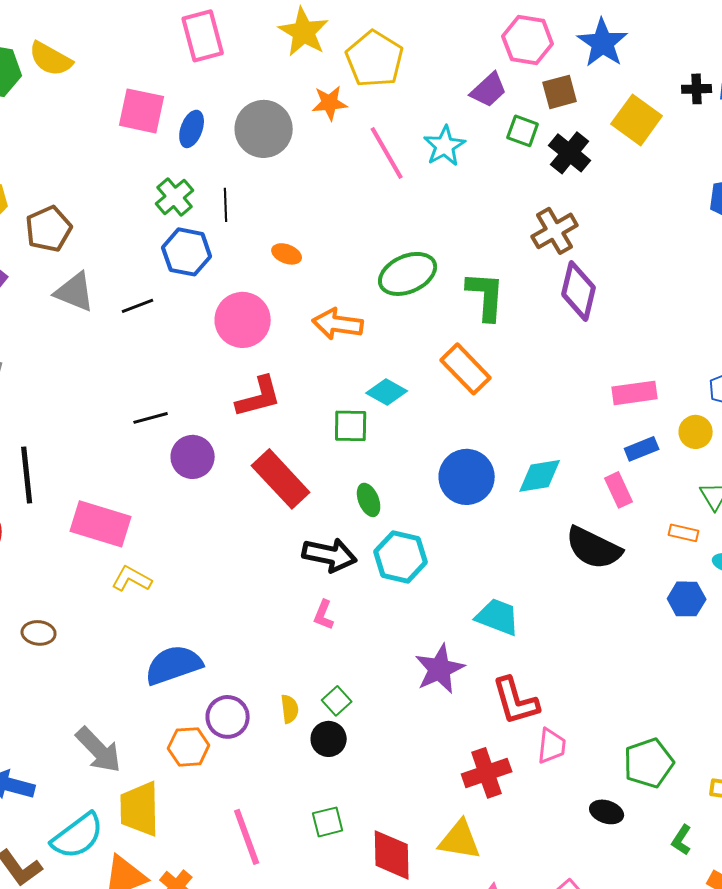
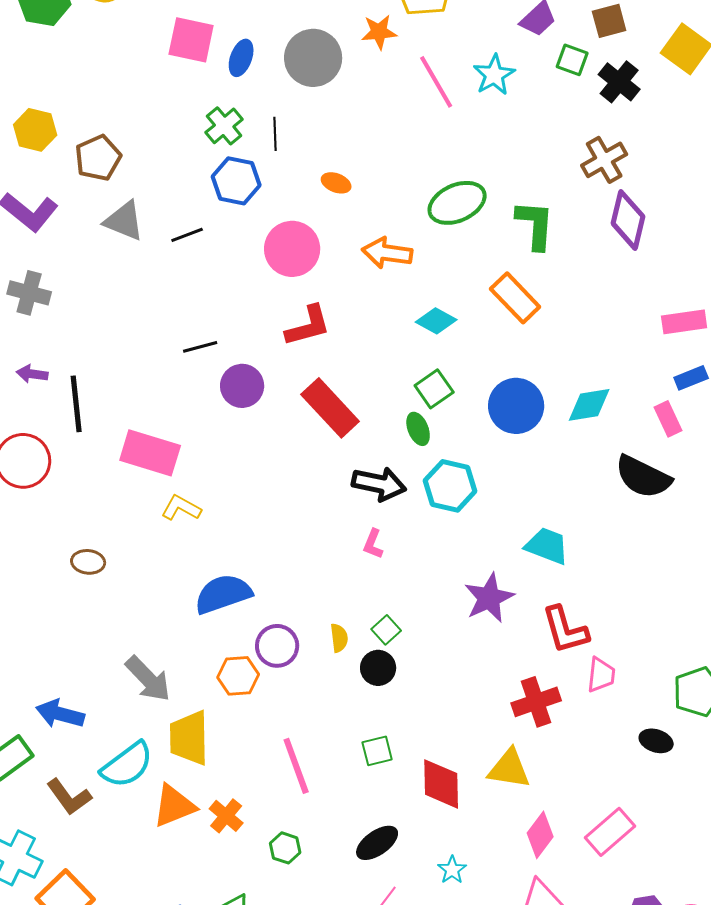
green square: (351, 426) -> (434, 389), moved, turned -36

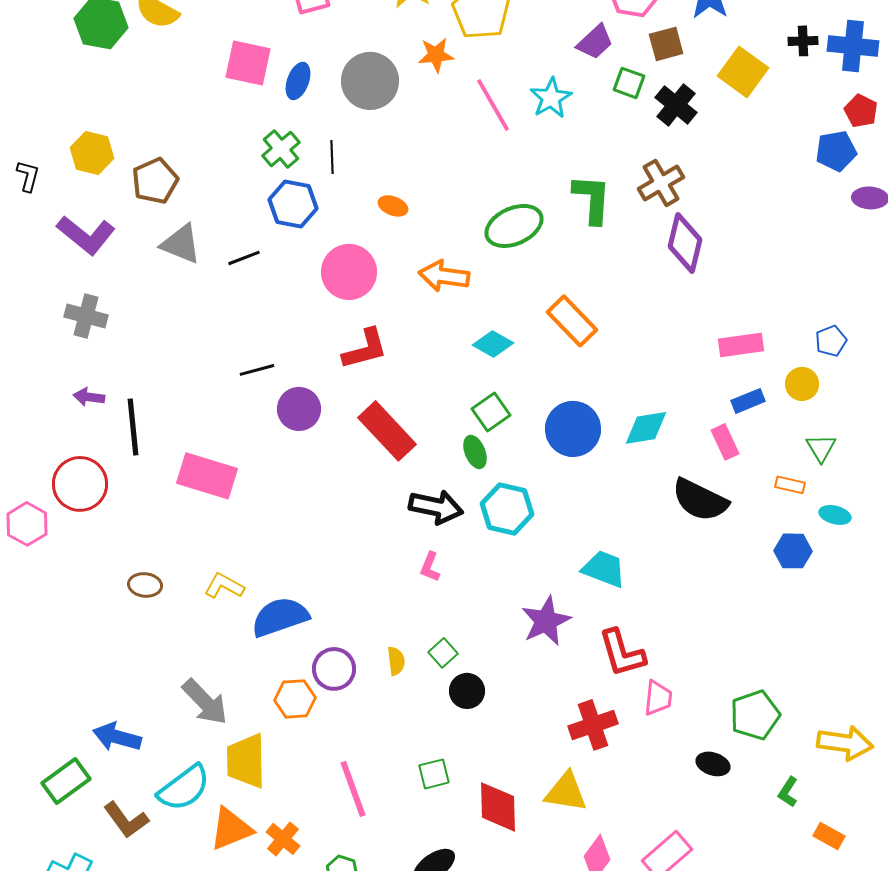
green L-shape: (535, 225) -> (592, 199), moved
yellow L-shape: (181, 508) -> (224, 586), moved
black circle: (378, 668) -> (467, 691), moved

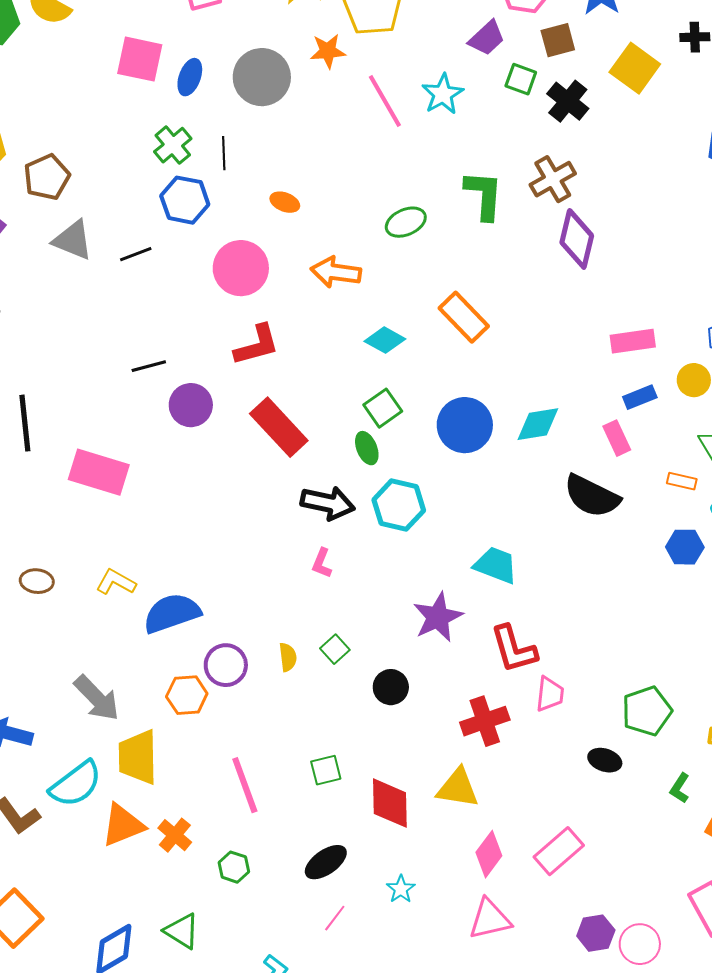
green ellipse: (514, 226) -> (406, 222), size x0.7
black circle: (467, 691) -> (391, 687), moved

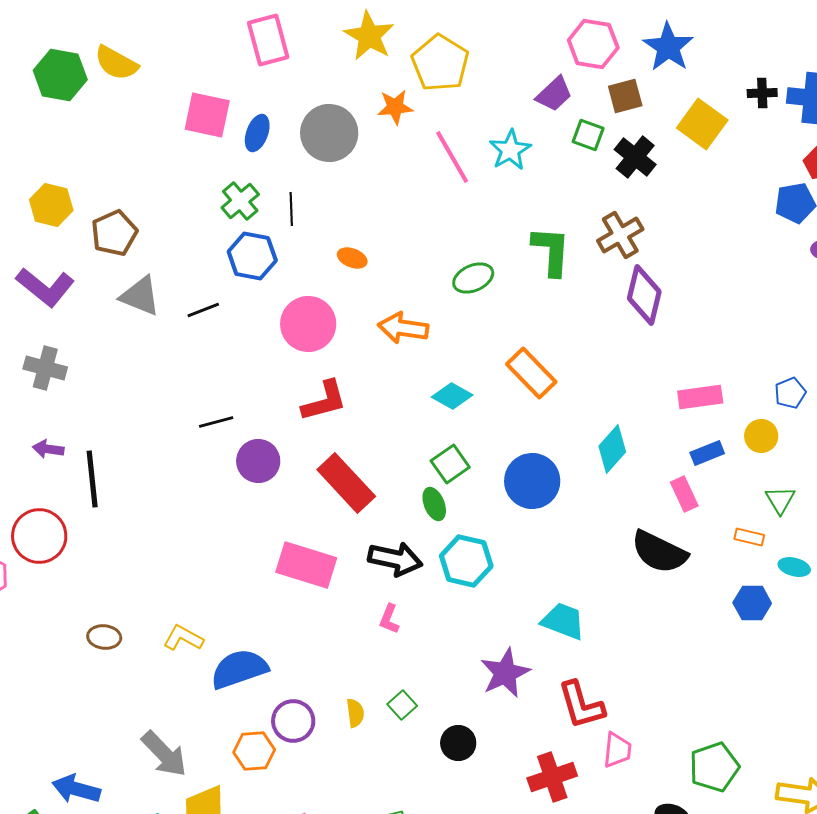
cyan diamond: (538, 424) -> (612, 449), moved, turned -39
pink rectangle: (99, 472) -> (306, 565), moved

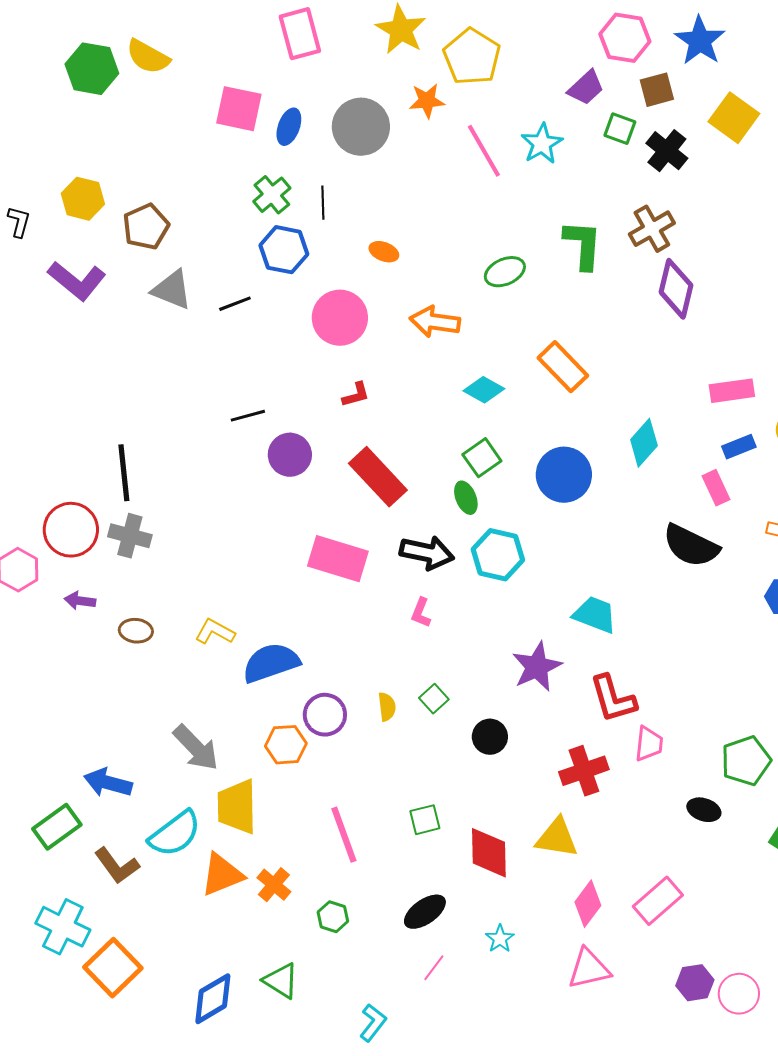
gray cross: (45, 368) -> (130, 536), moved
red L-shape: (324, 401) -> (356, 395), size x0.6
purple arrow: (48, 449) -> (80, 601), moved

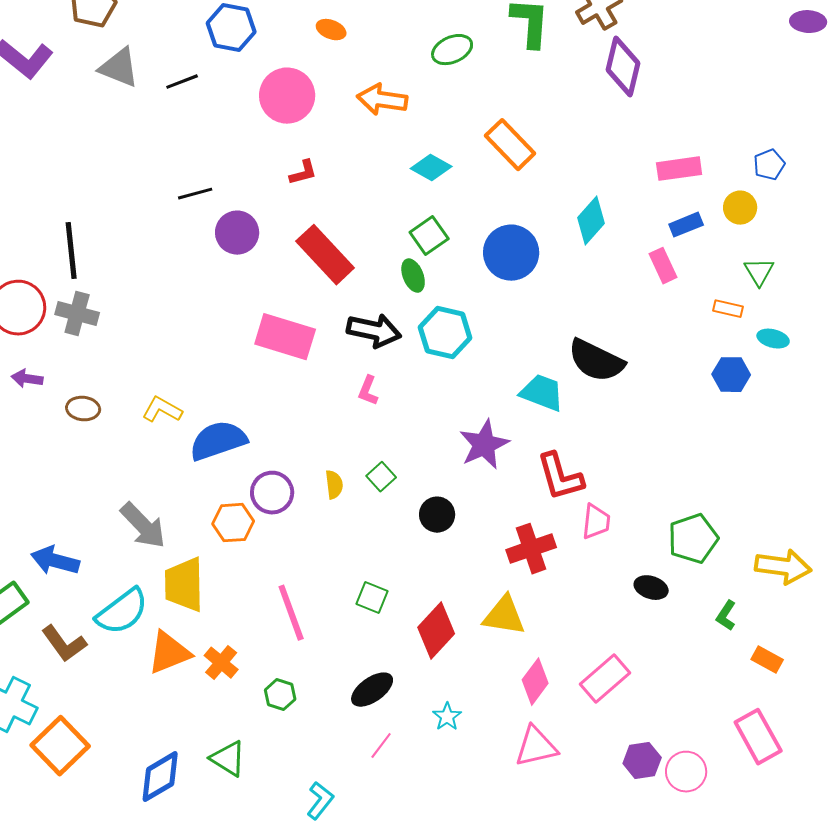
black semicircle: (691, 546) -> (596, 361), moved
green square: (425, 820) -> (372, 598), turned 36
red diamond: (489, 853) -> (436, 631), turned 44

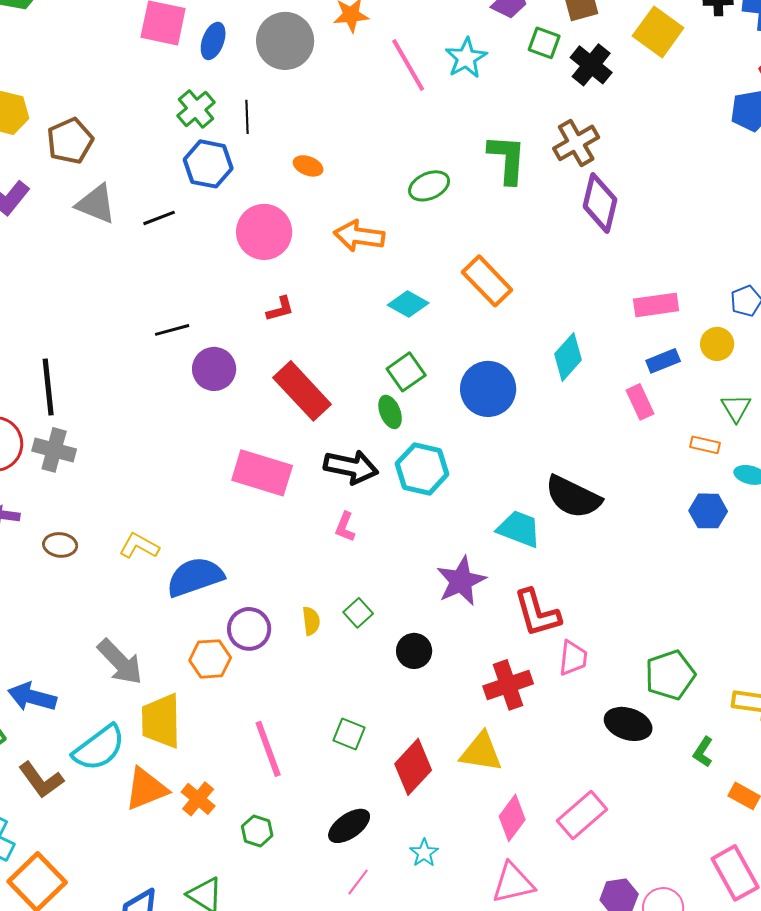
black ellipse: (651, 588) -> (628, 724), size x1.4

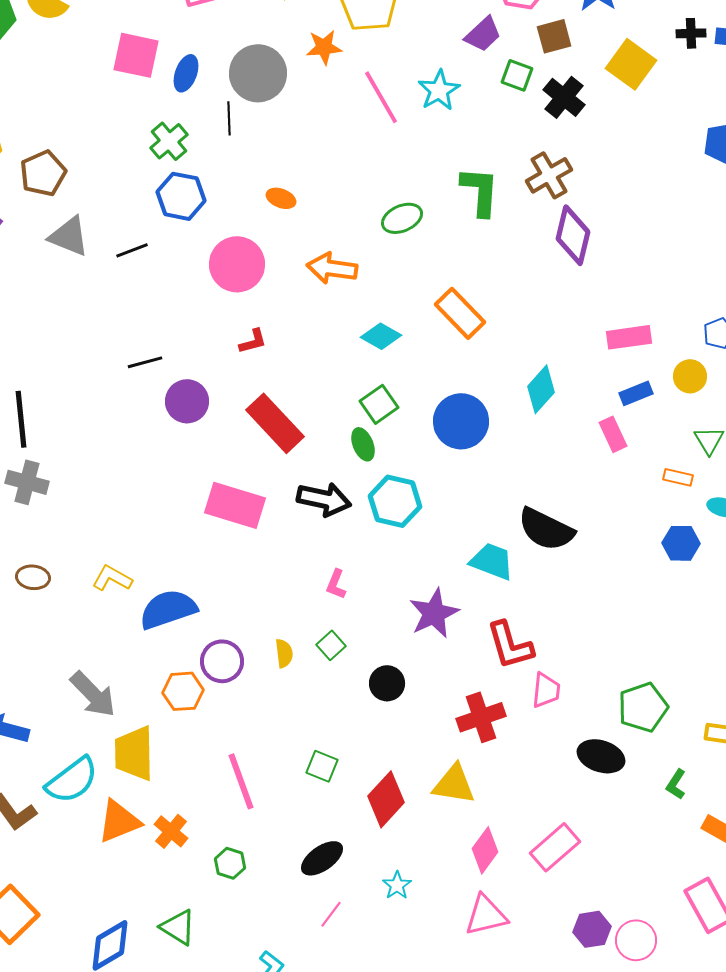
black line: (247, 117) -> (229, 118), moved
pink L-shape: (345, 527) -> (336, 584), moved

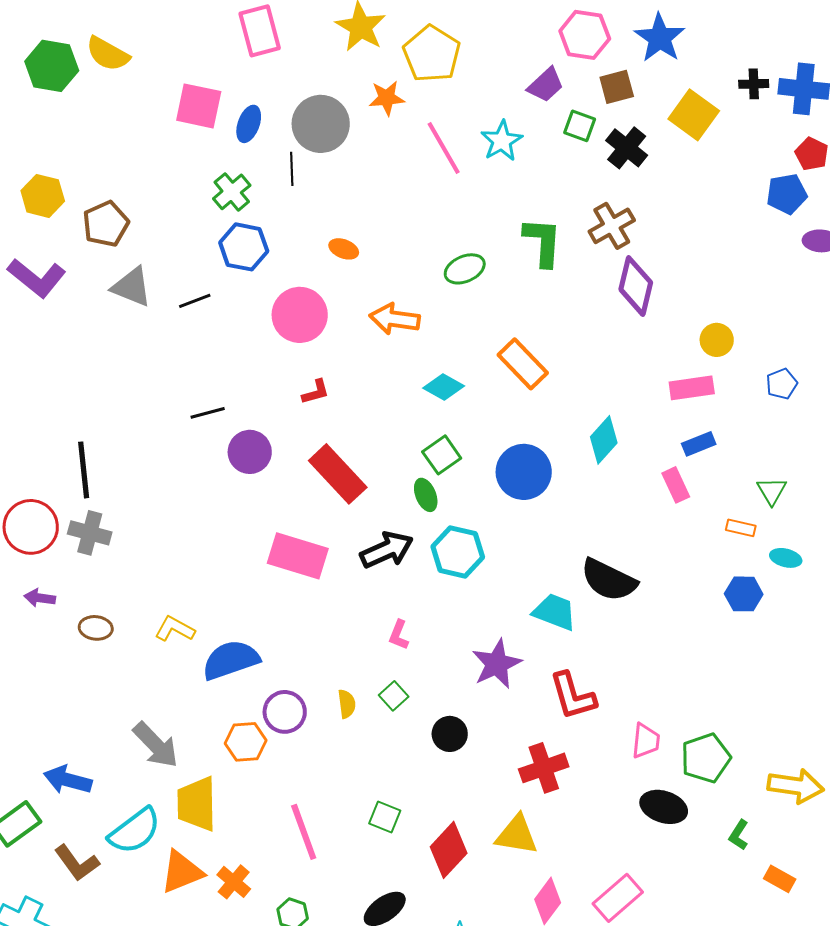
yellow circle: (690, 376) -> (717, 340), moved
black arrow: (324, 499) -> (387, 550), turned -36
pink trapezoid: (546, 690) -> (646, 741), moved

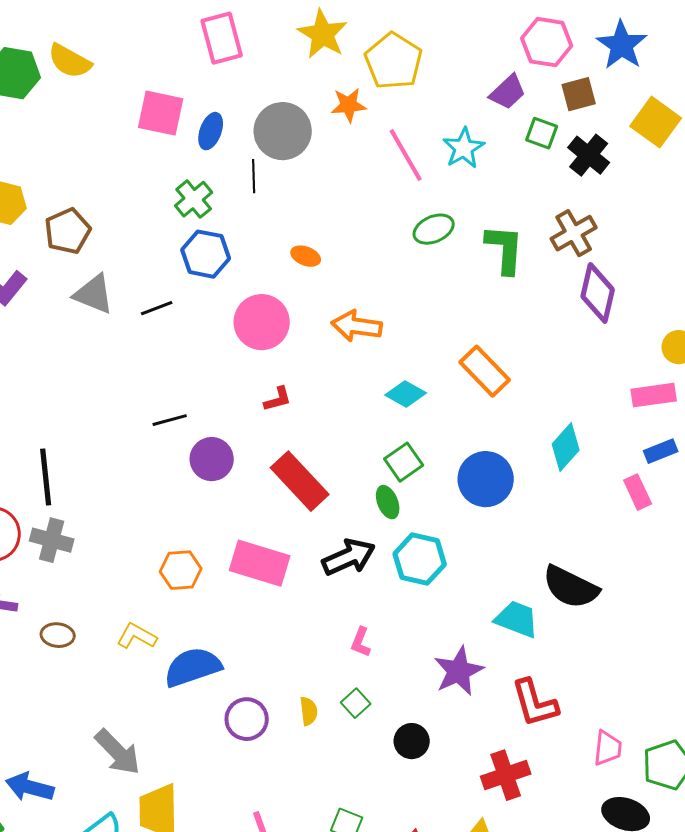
green ellipse: (465, 269) -> (434, 229), moved
orange hexagon: (246, 742) -> (181, 570), moved

